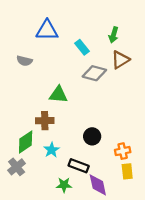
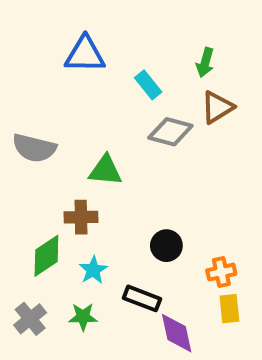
gray semicircle: (24, 61) -> (34, 148), moved, size x1.5
gray cross: (17, 167) -> (30, 319), moved
green star: (64, 185) -> (83, 317), moved

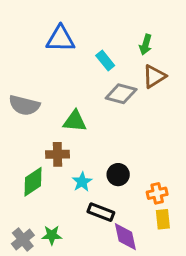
cyan star: (93, 270) -> (82, 182), moved
green star: (83, 317) -> (52, 235), moved
gray cross: (30, 319) -> (23, 240), moved

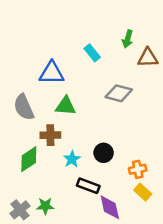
blue triangle: (60, 39) -> (52, 73), moved
brown triangle: (154, 76) -> (148, 58), moved, turned 30
gray diamond: (121, 94) -> (119, 93), moved
gray semicircle: (24, 105) -> (24, 107), moved, turned 52
yellow rectangle: (163, 219) -> (143, 192), turned -42

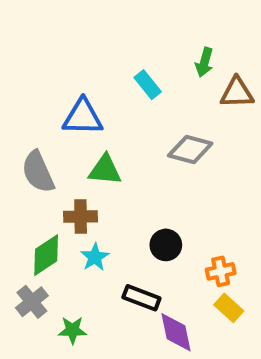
cyan star: (72, 159) -> (95, 257), moved
gray cross: (20, 210) -> (32, 302), moved

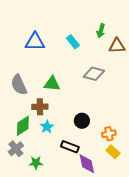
blue triangle: (83, 117) -> (35, 42), moved

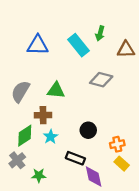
green arrow: (101, 31) -> (100, 33), moved
cyan rectangle: (73, 42) -> (79, 45), size x1.5
gray semicircle: (19, 85) -> (20, 91), turned 55

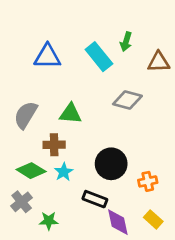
black circle: (88, 130) -> (111, 164), size x1.5
green diamond: (25, 136) -> (31, 171), turned 65
yellow rectangle: (122, 164) -> (153, 219), moved

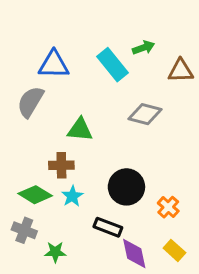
green arrow: (126, 42) -> (143, 48), turned -126
gray semicircle: (26, 115) -> (30, 102), moved
orange cross: (148, 181) -> (168, 207), turned -36
gray cross: (22, 202) -> (24, 230), turned -30

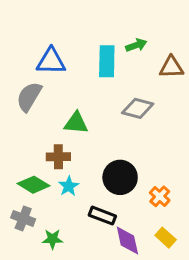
cyan rectangle: (113, 65) -> (107, 61), turned 40

